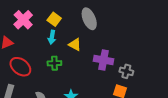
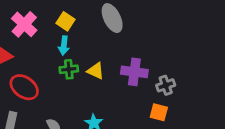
yellow triangle: (75, 45) -> (96, 71), moved
green cross: (54, 63) -> (69, 69), moved
gray cross: (126, 71) -> (166, 85), turned -32

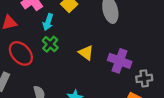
cyan arrow: (64, 45) -> (48, 22), moved
green cross: (69, 69) -> (50, 44), moved, turned 35

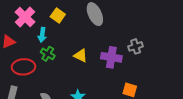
red ellipse: (21, 53) -> (23, 67), turned -40
gray cross: (144, 78) -> (136, 46), moved

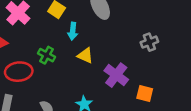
cyan arrow: (42, 35) -> (73, 31), moved
purple cross: (111, 57) -> (116, 75), moved, turned 30

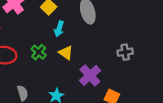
green cross: (47, 55) -> (39, 52), moved

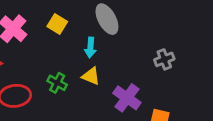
cyan arrow: (59, 29) -> (90, 47), moved

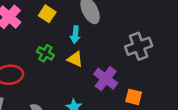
gray cross: (164, 59) -> (139, 46), size x1.5
green cross: (57, 83) -> (45, 53), moved

